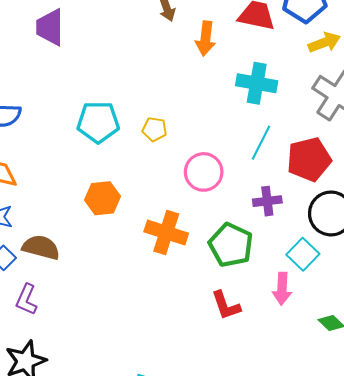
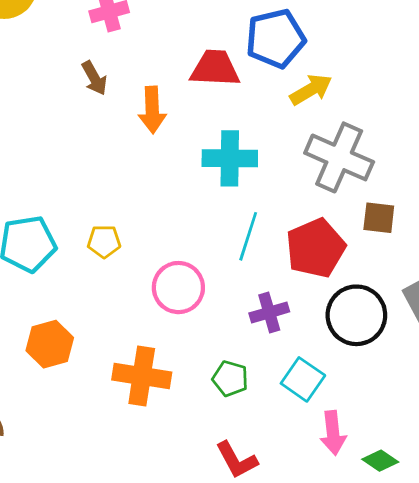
green pentagon: (231, 245) -> (230, 379), size x0.6
cyan square: (303, 254) -> (303, 379), moved
pink arrow: (282, 289) -> (333, 433), moved

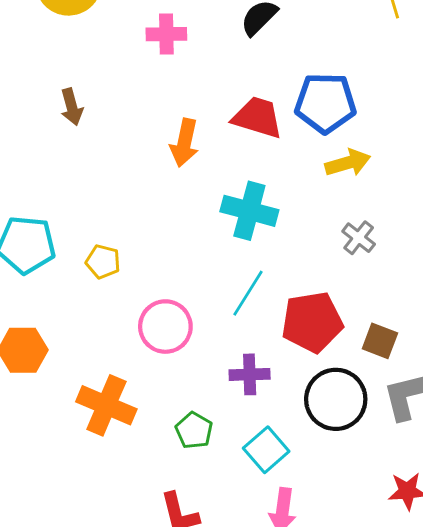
brown arrow: (94, 78) -> (72, 107), moved
gray cross: (339, 157) -> (359, 238), size x0.5
brown square: (379, 218) -> (380, 341), moved

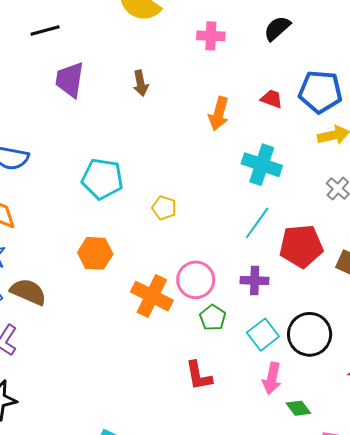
red trapezoid: (258, 117) -> (272, 99), size x0.6
yellow pentagon: (103, 262) -> (164, 208), moved
pink circle: (165, 327) -> (196, 280), moved
black circle: (336, 399) -> (310, 334), moved

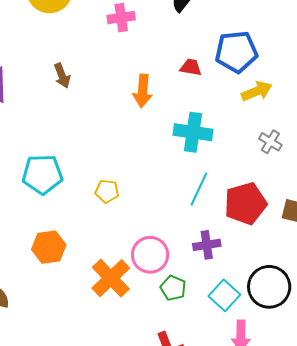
orange cross: (152, 296) -> (111, 278), turned 30

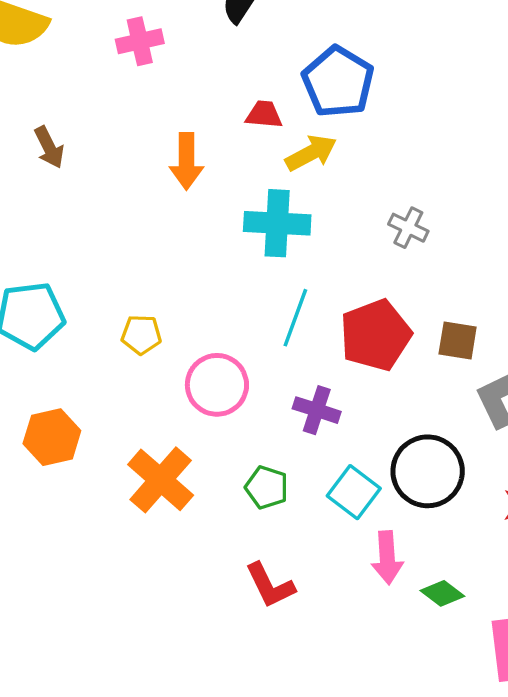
blue pentagon: (236, 52) -> (338, 82), turned -30
yellow arrow: (257, 91) -> (311, 153), moved
purple cross: (207, 245) -> (317, 410), turned 32
pink circle: (150, 255) -> (217, 385), moved

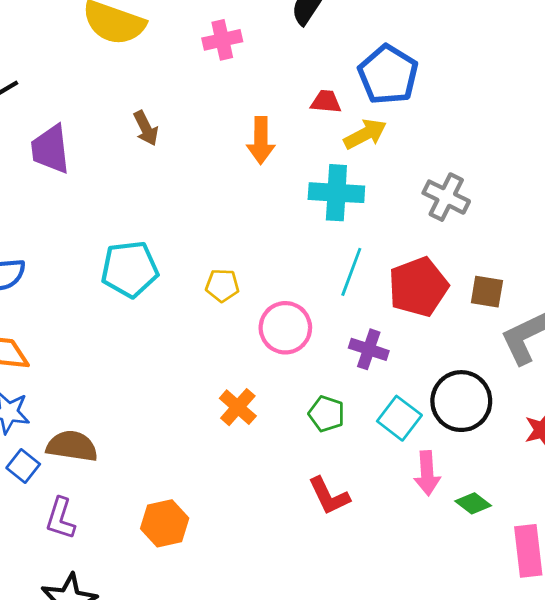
gray cross: (408, 228) -> (446, 197), size x1.4
orange hexagon: (52, 437) -> (165, 523), moved
orange cross: (161, 480) -> (238, 407), size x0.7

